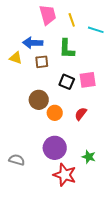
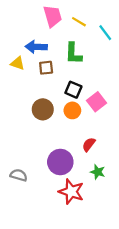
yellow line: (72, 20) -> (79, 22), turned -40
cyan line: (96, 30) -> (105, 33), turned 35
pink square: (88, 80) -> (96, 102), moved, turned -30
orange circle: (55, 113) -> (72, 110), moved
red semicircle: (81, 114) -> (89, 144), moved

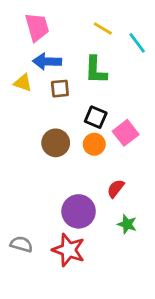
pink trapezoid: (53, 16) -> (37, 27), moved
gray semicircle: (19, 175) -> (21, 244), moved
red star: (71, 192) -> (69, 250), moved

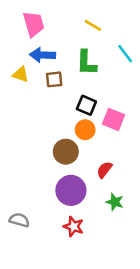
cyan line: (137, 43) -> (125, 54), moved
pink square: (126, 133) -> (113, 119), turned -30
brown circle: (56, 143) -> (66, 152), moved
red star: (69, 250) -> (74, 226), moved, size x0.7

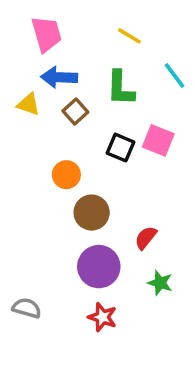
brown square: (54, 79) -> (75, 112), turned -36
pink square: (113, 119) -> (158, 140), moved
orange circle: (85, 130) -> (66, 175), moved

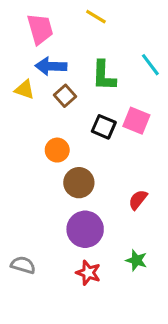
yellow line: (129, 36) -> (96, 17), moved
red semicircle: (146, 238) -> (138, 200), moved
green star: (160, 283) -> (136, 260), moved

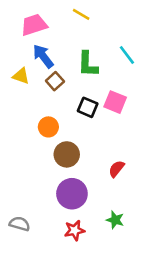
pink trapezoid: (40, 29) -> (34, 25), turned -92
blue arrow: (51, 66) -> (43, 56), turned 50
red star: (88, 273) -> (75, 230), turned -30

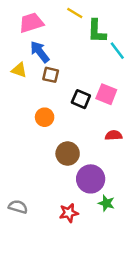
green L-shape: (88, 64) -> (97, 31), moved
brown square: (55, 81) -> (51, 75), turned -35
brown circle: (67, 154) -> (68, 154), moved
red semicircle: (116, 169) -> (114, 135), moved, turned 49
purple circle: (72, 194) -> (91, 179), moved

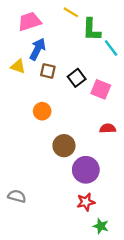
blue arrow: (40, 52) -> (38, 49), turned 65
black square: (81, 99) -> (77, 78), moved, turned 30
green star: (106, 203) -> (101, 226), moved
red star: (69, 213) -> (86, 202), moved

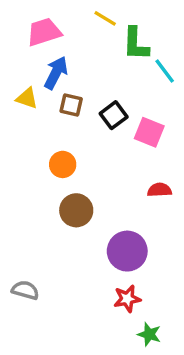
brown circle: (64, 146) -> (76, 210), moved

